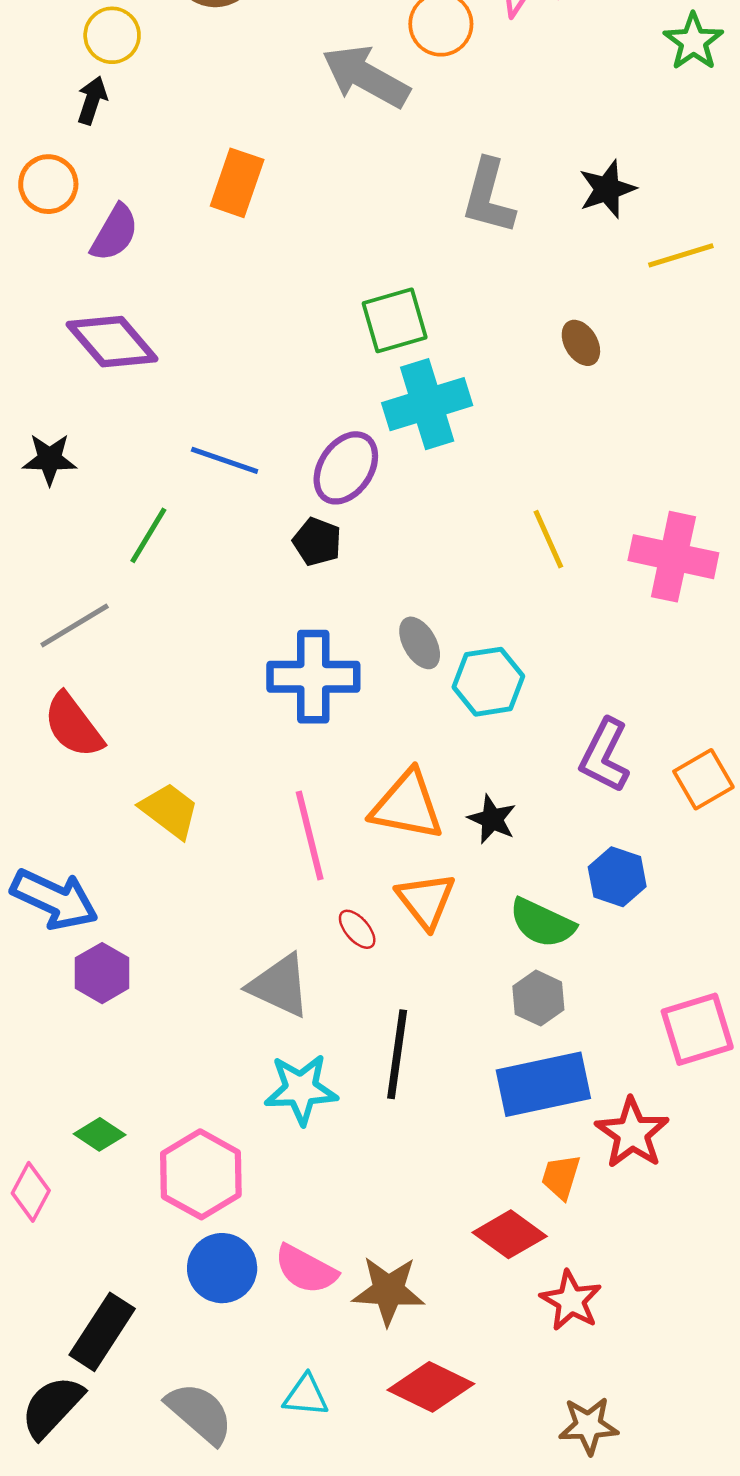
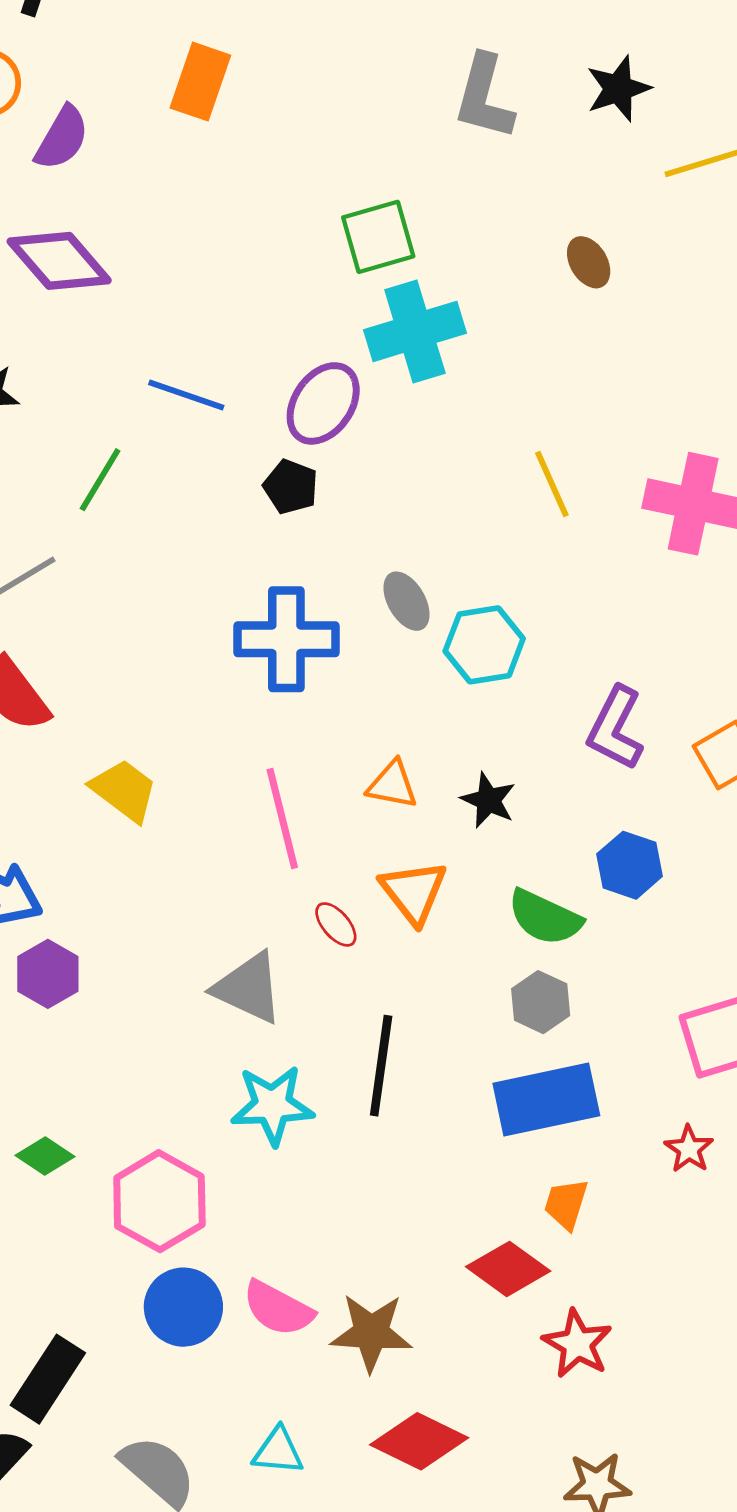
orange triangle: (407, 805) -> (392, 785), size x0.6
red star: (632, 1133) -> (689, 1149), moved, size x0.6

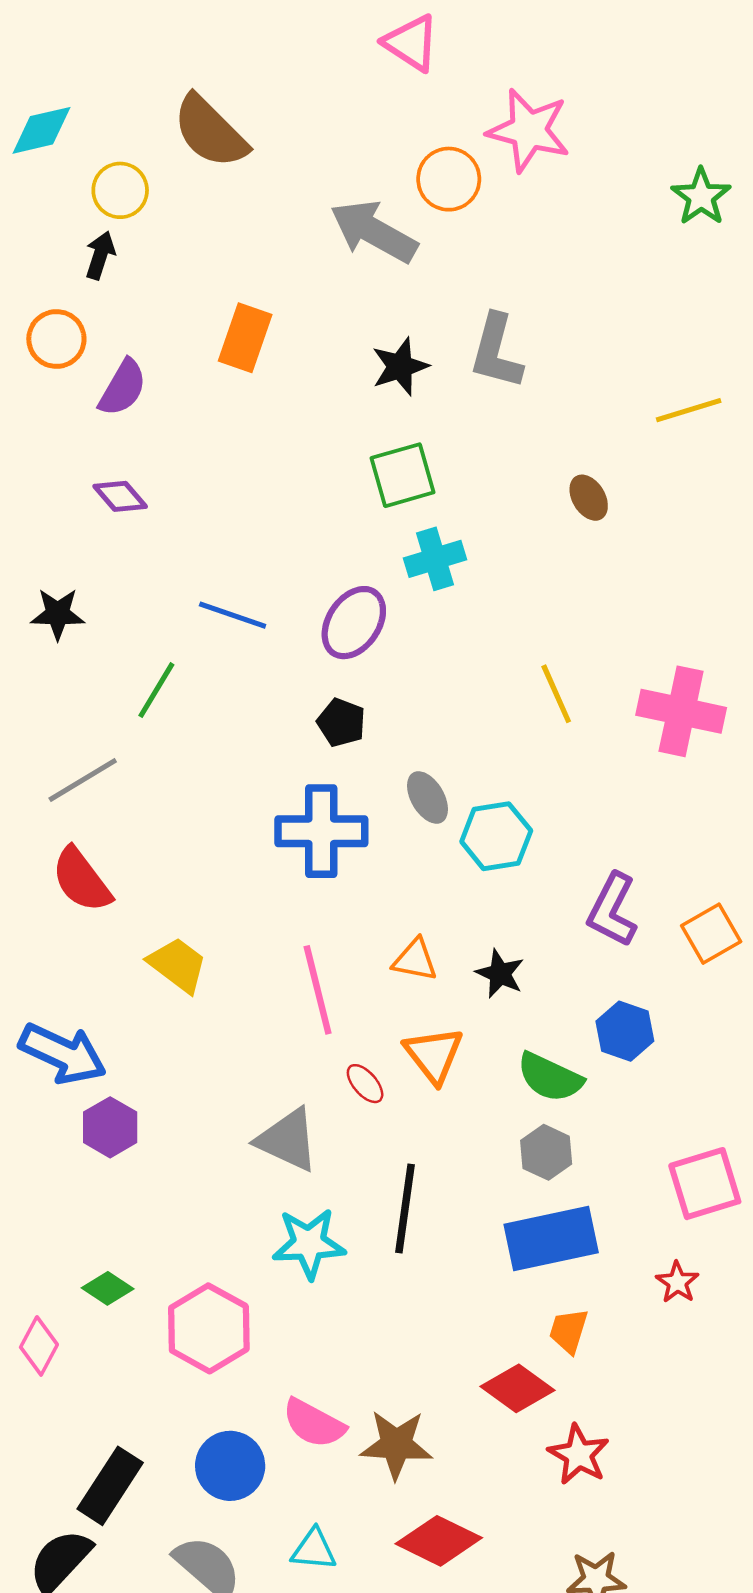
black star: (618, 89) -> (400, 366), moved
purple diamond: (59, 261) -> (120, 496), size x0.6
cyan cross: (415, 331) -> (435, 559), size x0.7
black pentagon: (291, 487) -> (341, 723), moved
blue circle: (183, 1307) -> (230, 1466), moved

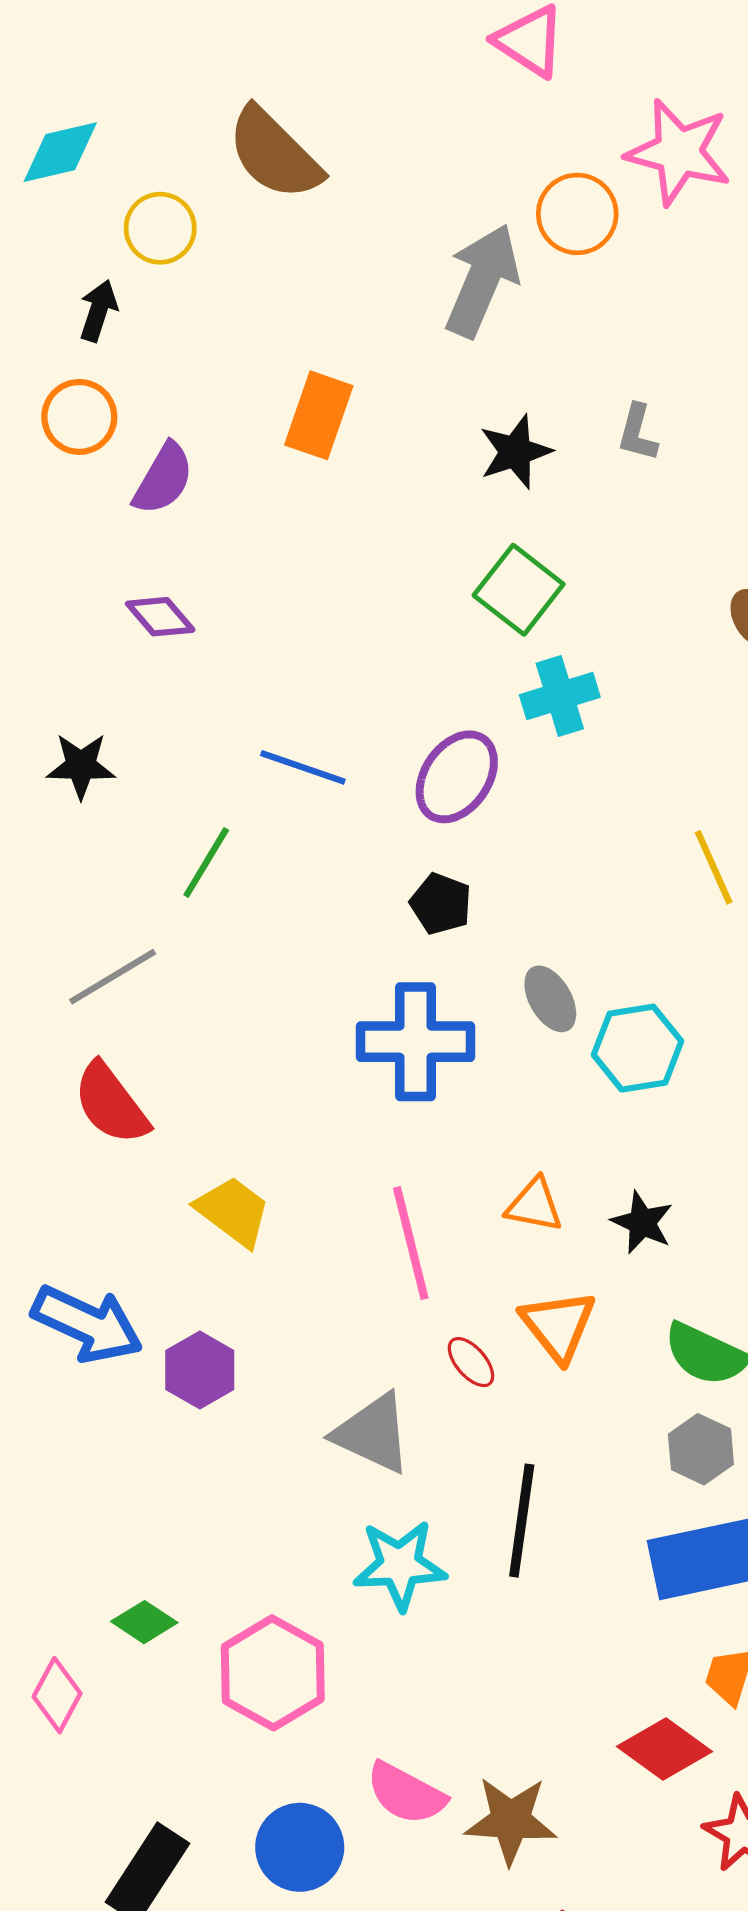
gray arrow: (374, 232) -> (482, 281), turned 84
black arrow: (100, 255) -> (98, 311), moved
gray L-shape: (496, 351) -> (637, 433), size x0.6
green square: (403, 475) -> (519, 590), turned -36
purple hexagon: (110, 1127) -> (200, 1370), moved

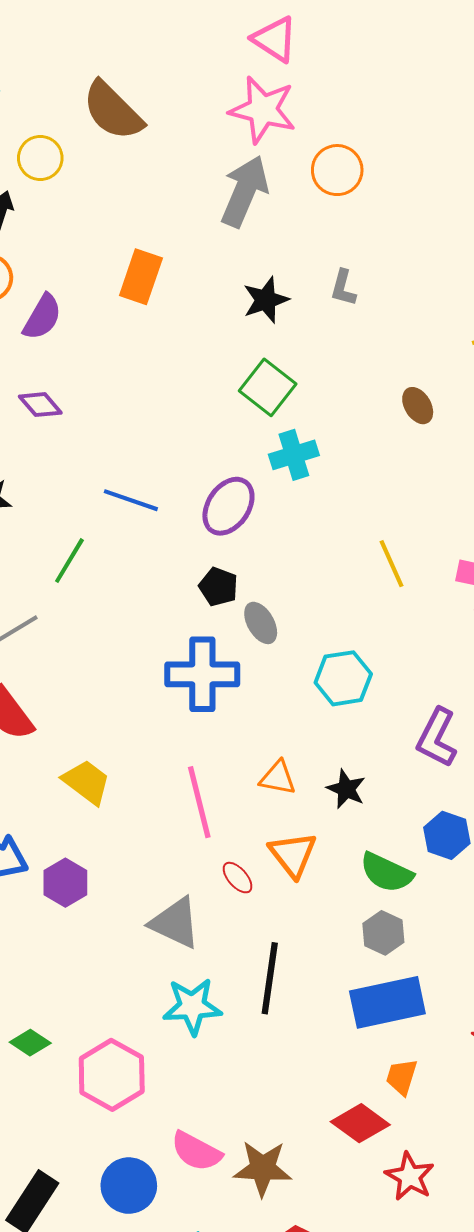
pink star: (679, 152) -> (263, 110), moved
orange circle: (577, 214) -> (337, 170), moved
gray ellipse: (550, 999) -> (261, 623), moved

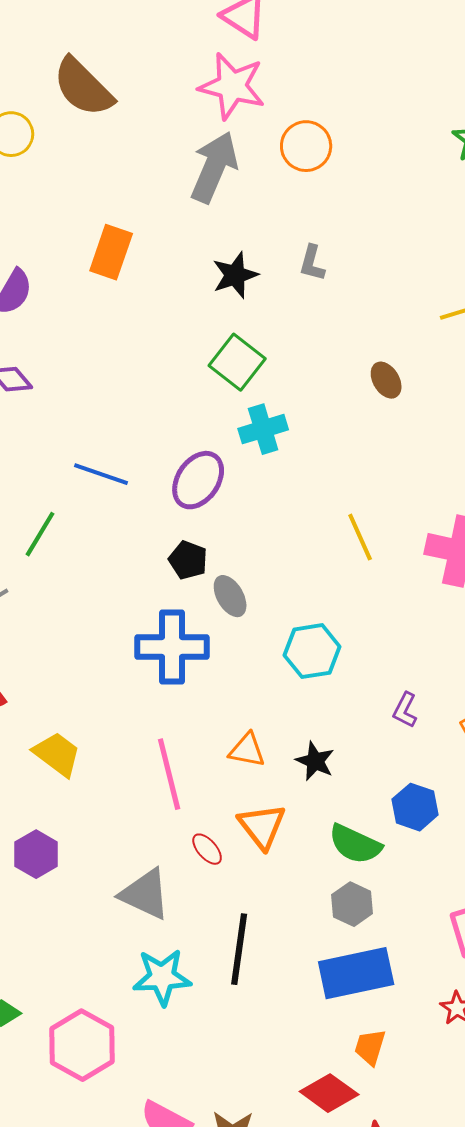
purple L-shape: (437, 738) -> (405, 710), size x0.6

